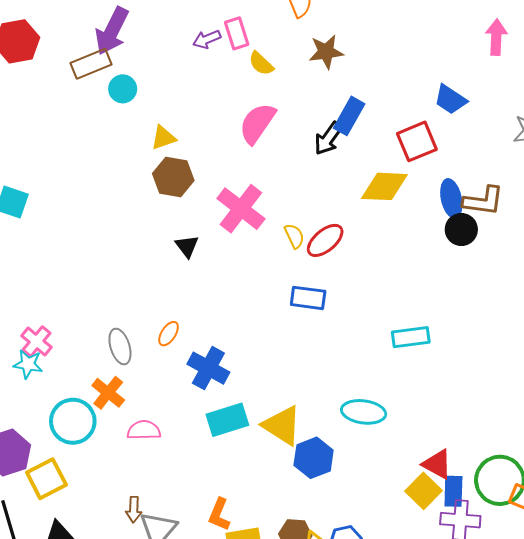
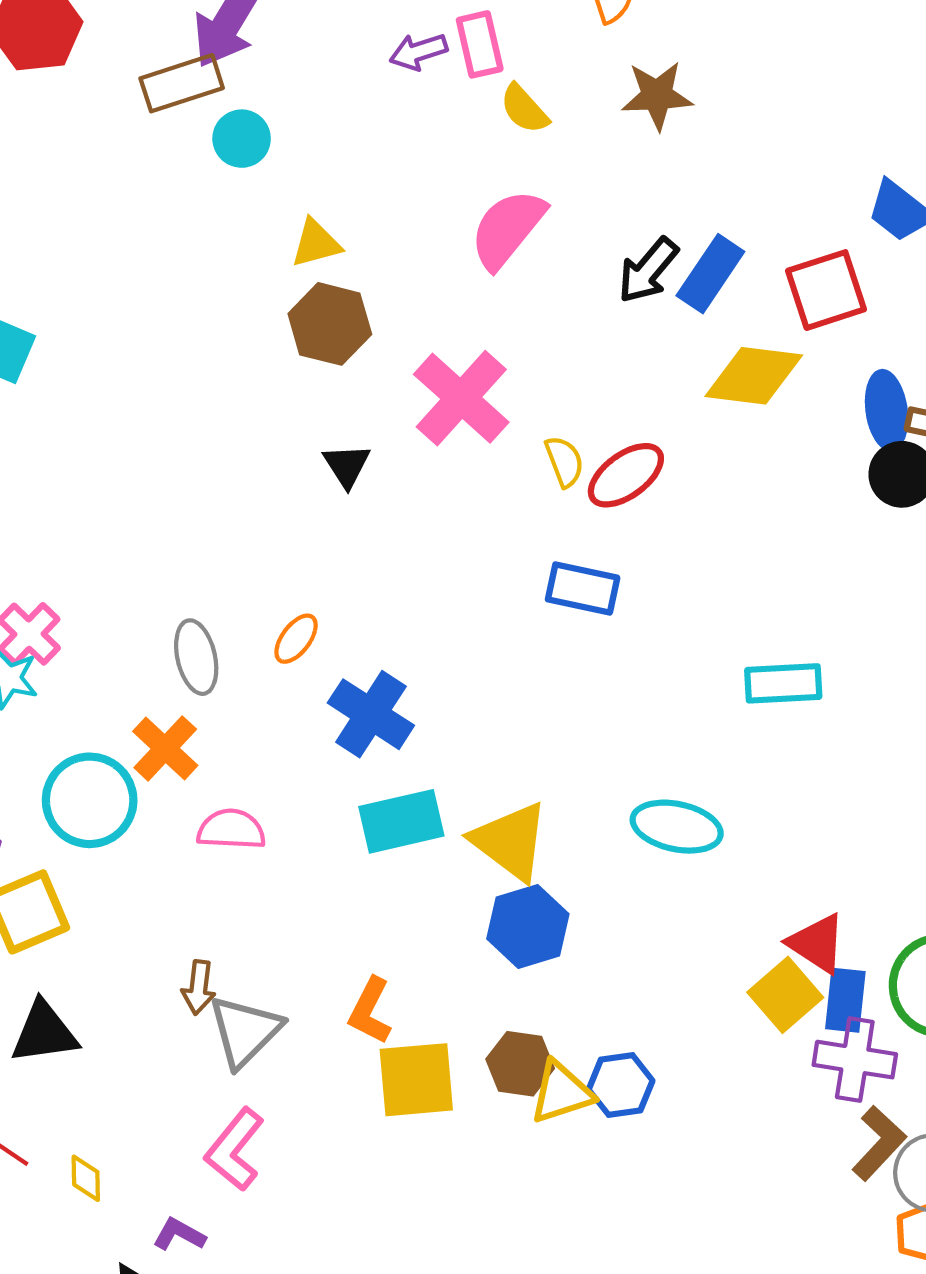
blue rectangle: (349, 116) -> (710, 274), moved
blue hexagon: (314, 458) -> (528, 926), moved

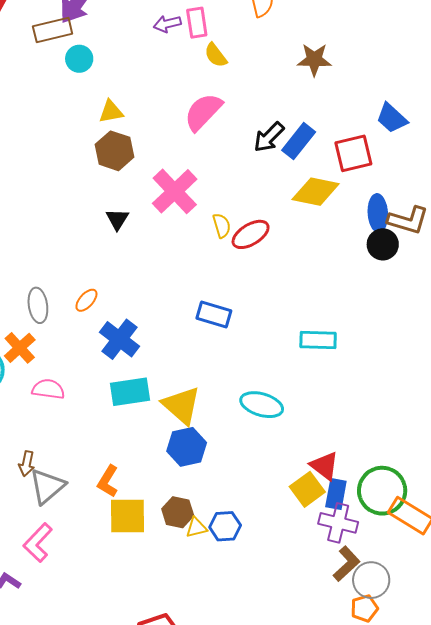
brown star: (657, 96) -> (314, 60), moved
blue rectangle: (583, 588) -> (214, 314), moved
yellow triangle: (561, 1092) -> (196, 528), size x0.7

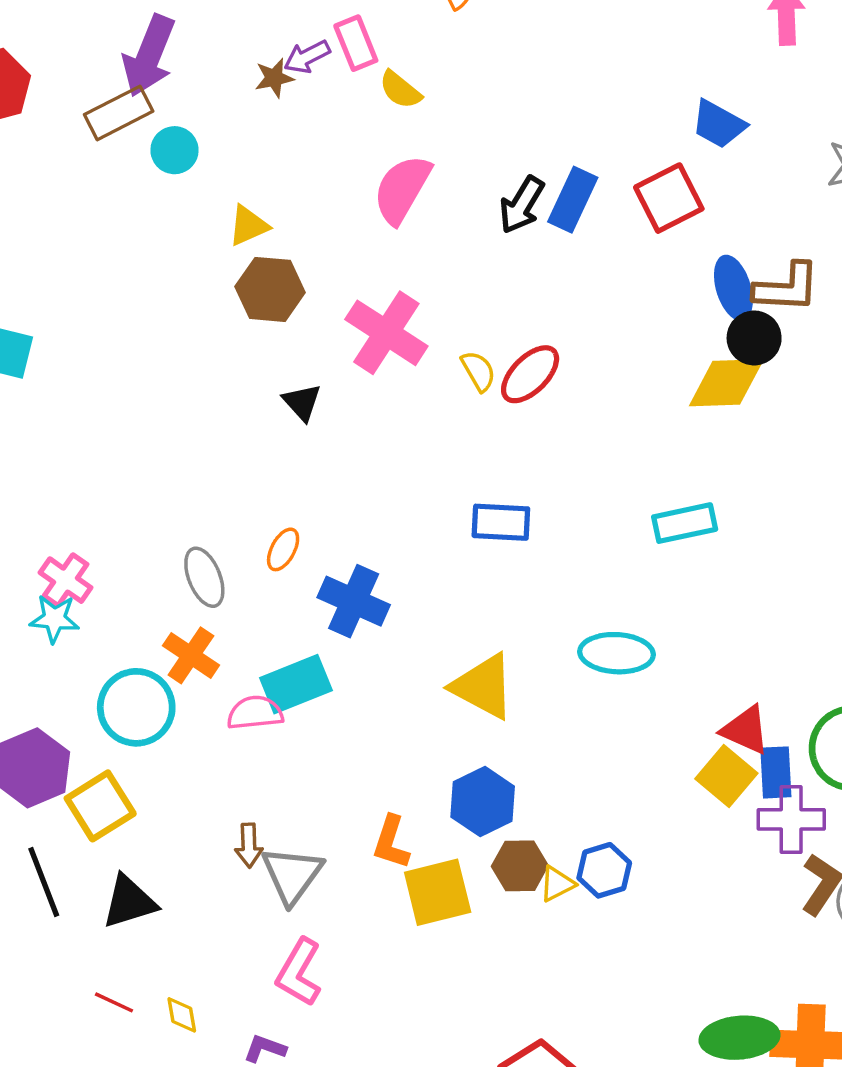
brown star: (314, 60) -> (274, 78), moved, size x0.7
yellow diamond: (316, 192) -> (726, 383), moved
cyan rectangle: (130, 392) -> (296, 684), moved
blue hexagon: (187, 447) -> (483, 802), moved

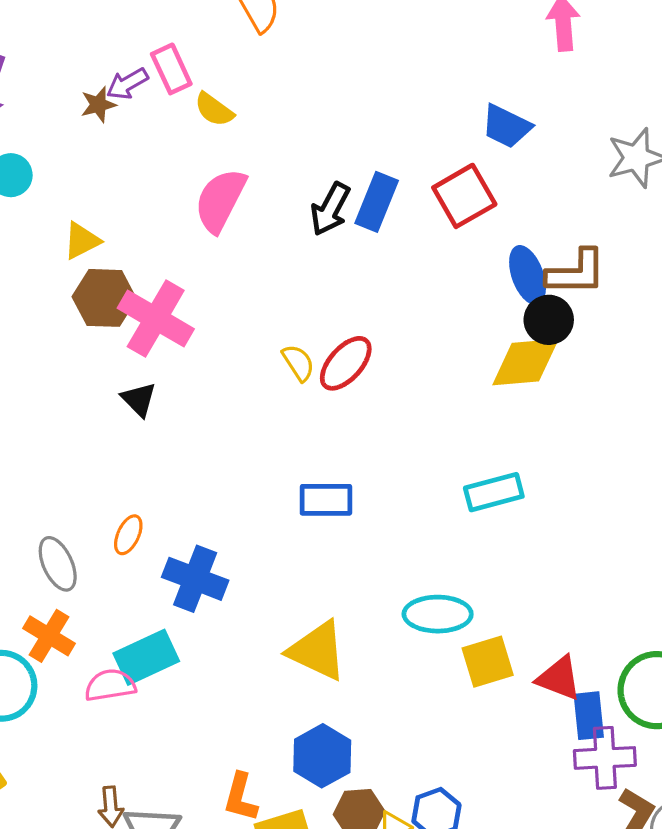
pink cross: (386, 333) -> (156, 318), moved
yellow square: (726, 776) -> (488, 662), moved, turned 36

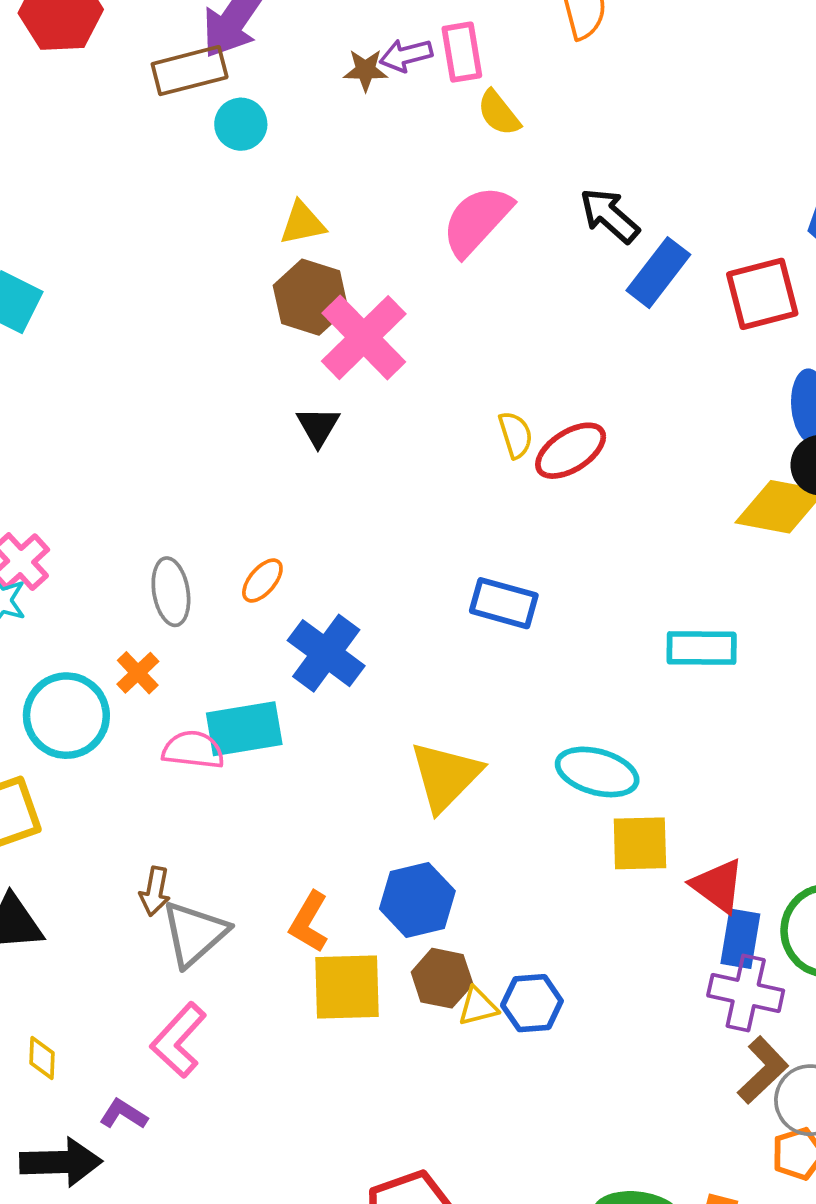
black arrow: (330, 209) -> (610, 216), moved, turned 88
orange cross: (49, 636) -> (138, 673), size x0.7
yellow triangle: (317, 651) -> (445, 776), turned 34

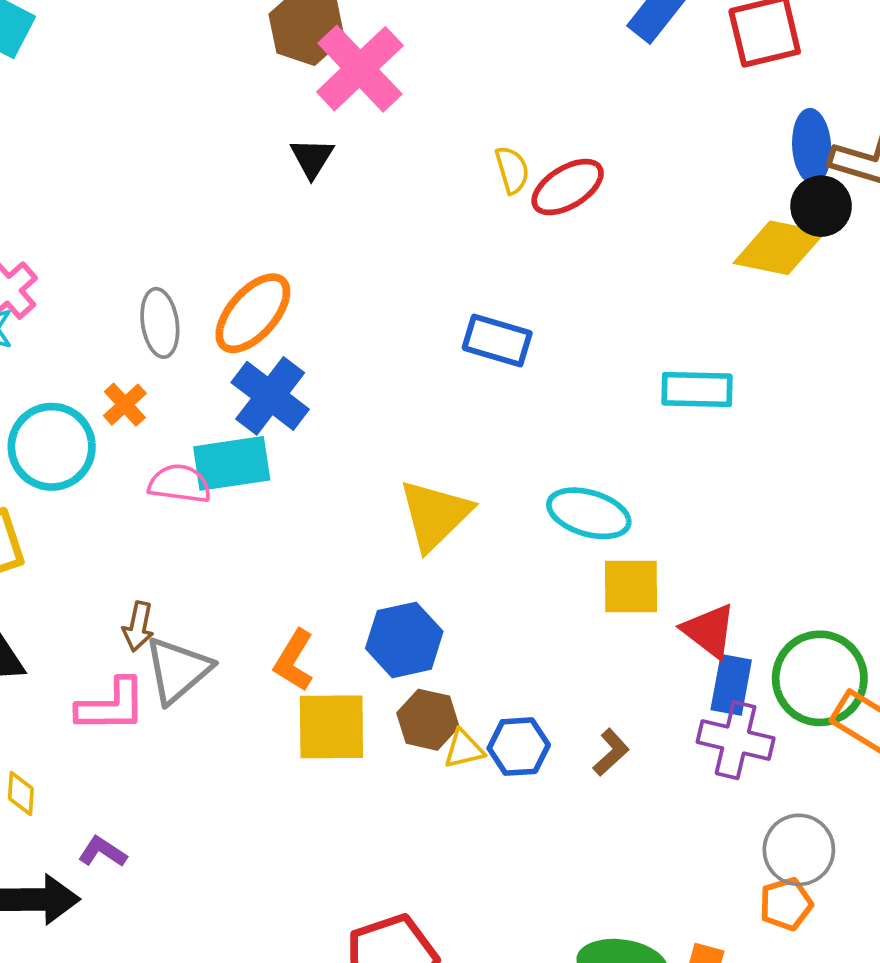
orange ellipse: (262, 580) -> (253, 313), size x1.8
blue cross: (326, 653) -> (270, 396), moved
pink L-shape: (178, 1040) -> (111, 706), moved, turned -134
brown L-shape: (763, 1070) -> (611, 752), moved, size x0.7

